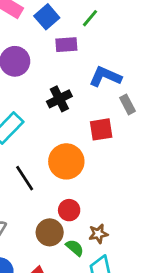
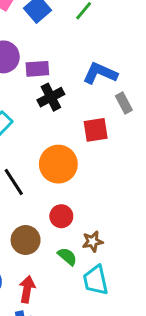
purple rectangle: (66, 45) -> (37, 69), moved
brown circle: (50, 232) -> (26, 240), moved

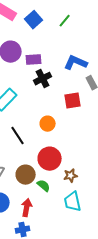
orange circle: (58, 164) -> (48, 124), size x0.6
red circle: (61, 216) -> (50, 159), size x1.5
green semicircle: (67, 256) -> (44, 186), moved

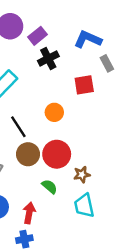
purple rectangle: (34, 60) -> (38, 36), turned -35
brown circle: (26, 175) -> (28, 154), moved

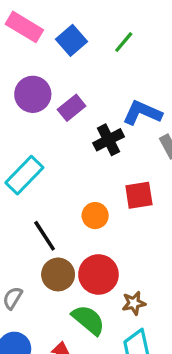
black cross: (48, 59) -> (109, 140), moved
red square: (84, 85) -> (139, 195), moved
green semicircle: (50, 186) -> (88, 320), size x1.5

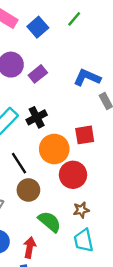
green line: (124, 42) -> (74, 19), moved
black cross: (109, 140) -> (37, 117), moved
orange circle: (95, 216) -> (54, 149), size x1.6
red circle: (98, 274) -> (73, 175), moved

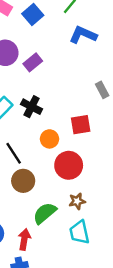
blue L-shape: (87, 77) -> (83, 35), moved
black cross: (37, 117) -> (32, 107), turned -36
orange circle: (54, 149) -> (50, 139), size x0.6
green semicircle: (50, 222) -> (45, 213), turned -80

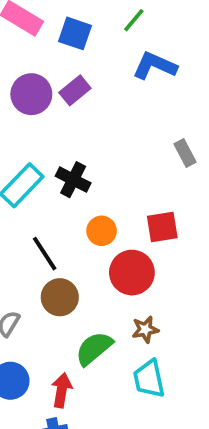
blue square: (33, 15) -> (75, 33), turned -30
purple rectangle: (33, 62) -> (75, 90), moved
red square: (81, 125) -> (162, 227), moved

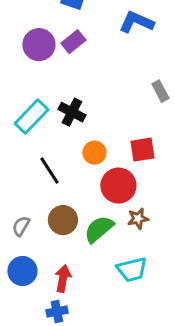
brown circle: (60, 297) -> (63, 220), moved
brown star: (145, 329) -> (138, 219), moved
green semicircle: (94, 348) -> (99, 229), moved
cyan trapezoid: (149, 379) -> (132, 270), turned -92

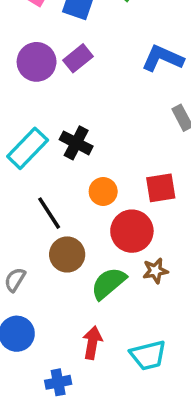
blue L-shape: (136, 22) -> (163, 58), moved
brown circle: (63, 220) -> (67, 254), moved
cyan trapezoid: (132, 270) -> (148, 355), moved
red arrow: (63, 279) -> (92, 343), moved

